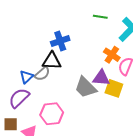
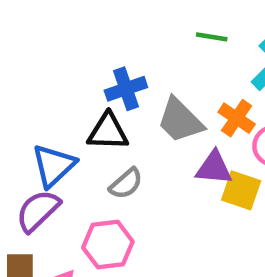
gray semicircle: (42, 74) -> (126, 184), moved
blue triangle: (26, 77) -> (54, 166), size x1.5
gray trapezoid: (85, 87) -> (180, 120), moved

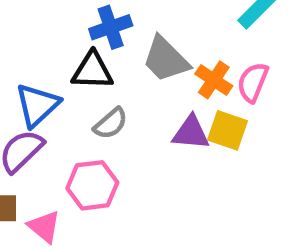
orange cross: (237, 118) -> (214, 80), moved
purple triangle: (214, 168) -> (191, 133), moved

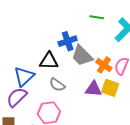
blue cross: (111, 27) -> (68, 41), moved
gray semicircle: (111, 123) -> (57, 85), turned 77

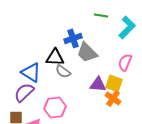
orange cross: (104, 65) -> (113, 98), moved
blue triangle: (24, 76) -> (31, 72), turned -45
gray semicircle: (57, 85) -> (63, 71), moved

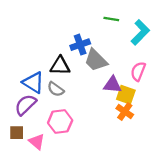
gray semicircle: (63, 71) -> (56, 89), moved
purple triangle: (98, 84) -> (112, 85), moved

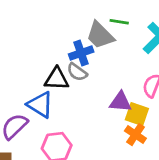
gray trapezoid: (96, 60) -> (100, 35), moved
blue triangle: (33, 82) -> (40, 105), moved
gray semicircle: (56, 89) -> (77, 72), moved

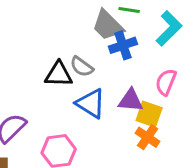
blue cross: (81, 53) -> (123, 45), moved
blue triangle: (40, 105) -> (91, 103), moved

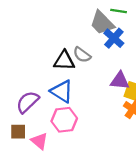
blue cross: (123, 45) -> (114, 38), turned -30
blue triangle: (91, 103) -> (62, 91), moved

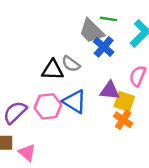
blue triangle: (62, 91) -> (75, 102), moved
pink hexagon: (64, 120) -> (48, 106), moved

